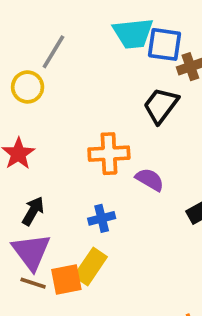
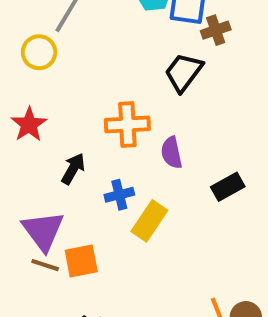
purple semicircle: (150, 180) -> (172, 153), turned -132
black arrow: (33, 211) -> (73, 169), moved
yellow rectangle: (90, 267) -> (149, 221), moved

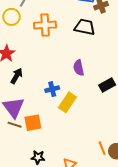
black trapezoid: (184, 72) -> (85, 27), turned 65
orange cross: (127, 124) -> (45, 25), moved
black arrow: (73, 169) -> (17, 76), moved

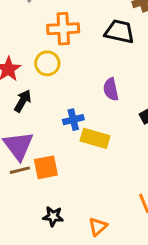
yellow circle: (11, 17) -> (47, 63), moved
yellow rectangle: (67, 102) -> (95, 138), turned 72
brown line: (15, 125) -> (20, 170), turned -32

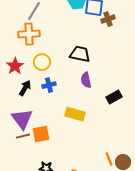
orange cross: (63, 29) -> (29, 34), moved
black trapezoid: (120, 32) -> (80, 54), moved
blue cross: (73, 120) -> (49, 85), moved

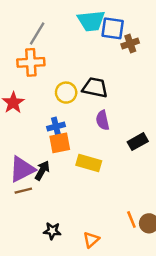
yellow circle: (42, 62) -> (66, 93), moved
black arrow: (25, 88) -> (42, 171), moved
purple triangle: (22, 119) -> (22, 169), turned 40
orange square: (41, 134) -> (60, 143), moved

